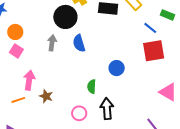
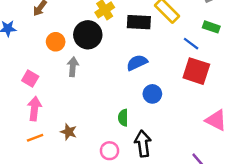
orange circle: (15, 32) -> (56, 42), moved
blue semicircle: (79, 43) -> (137, 63), moved, turned 84
red square: (154, 51) -> (196, 71), turned 30
pink arrow: (29, 80) -> (34, 109), moved

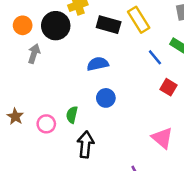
red square: (196, 71) -> (169, 87), moved, size x0.6
pink circle: (110, 151) -> (46, 124), moved

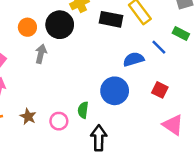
blue semicircle: (98, 64) -> (134, 59), moved
red square: (169, 87) -> (160, 90), moved
blue circle: (106, 98) -> (115, 91), size x1.5

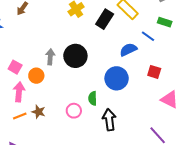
black rectangle: (111, 19) -> (105, 19), turned -60
black circle: (60, 25) -> (75, 56), moved
orange circle: (27, 27) -> (36, 76), moved
brown star: (28, 116) -> (39, 112), moved

